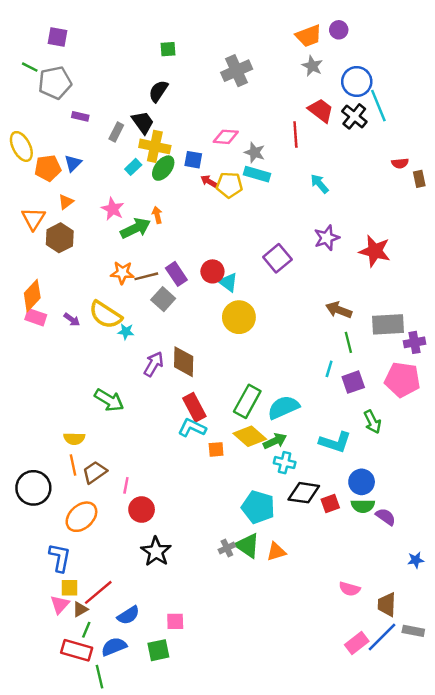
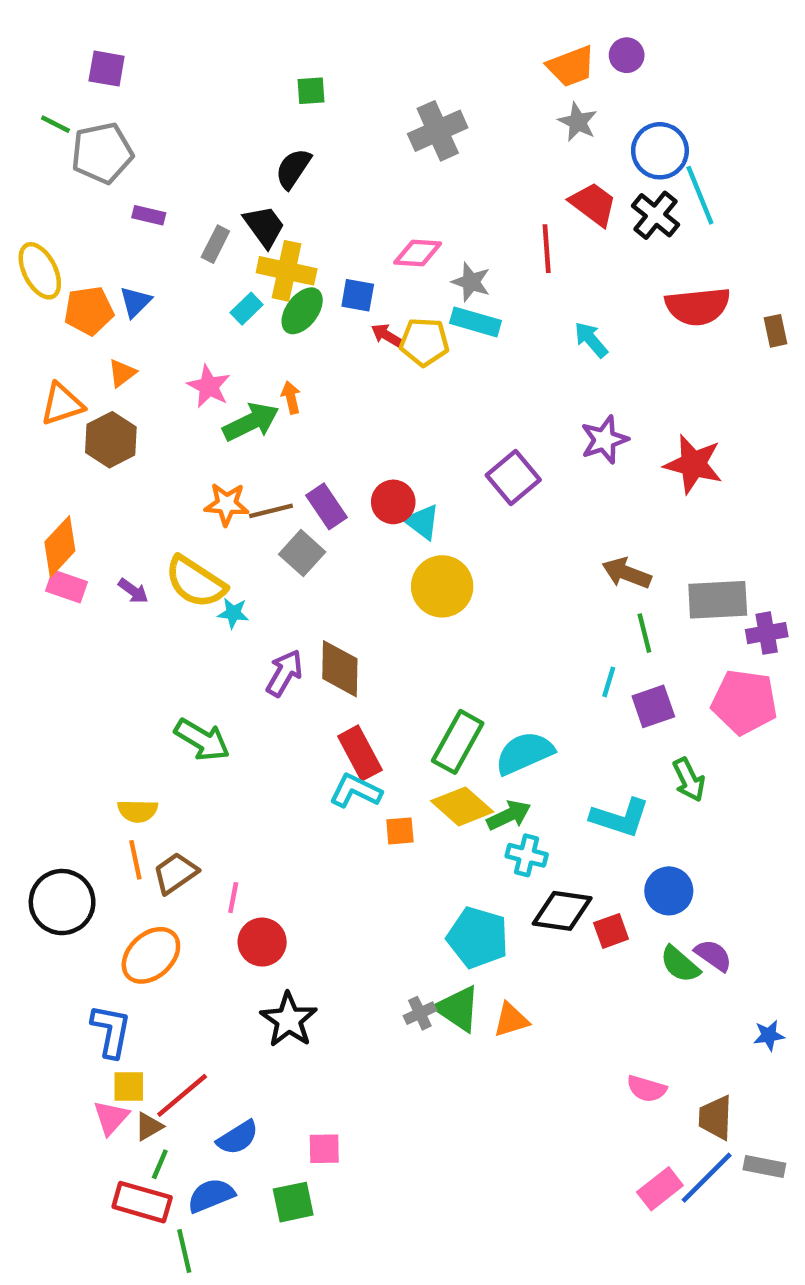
red semicircle: (400, 163) -> (698, 306), moved, size x2.0
orange triangle: (33, 219) -> (62, 404), turned 40
green semicircle: (363, 506) -> (680, 964), moved, turned 40

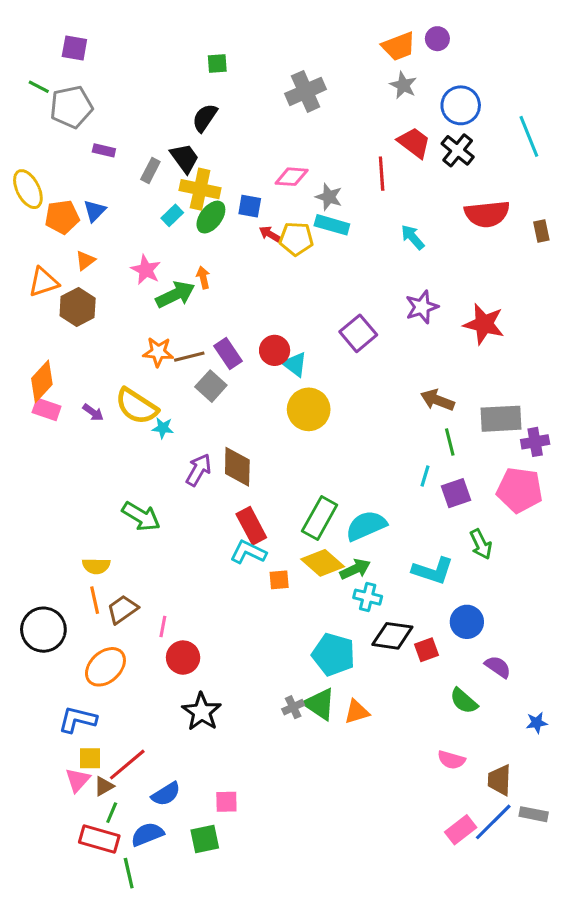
cyan line: (700, 195) -> (529, 136), moved
green semicircle: (680, 964) -> (464, 701), moved
blue L-shape: (111, 1031) -> (78, 720), turned -87

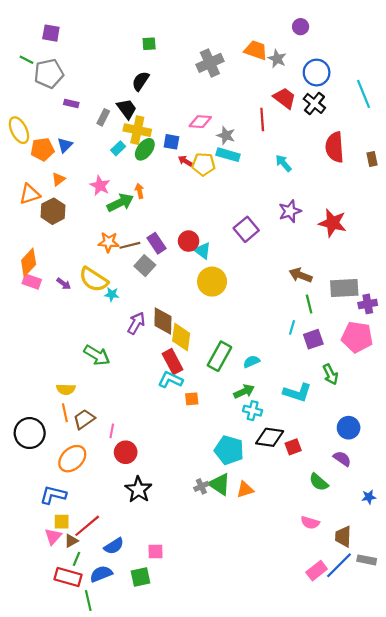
orange trapezoid: (399, 46) -> (256, 50), moved, turned -140
red semicircle: (487, 214) -> (335, 147), turned 92
cyan semicircle: (366, 526) -> (251, 362), size x0.6
yellow diamond: (323, 563) -> (181, 337), moved, turned 56
blue circle: (467, 622) -> (349, 428), moved

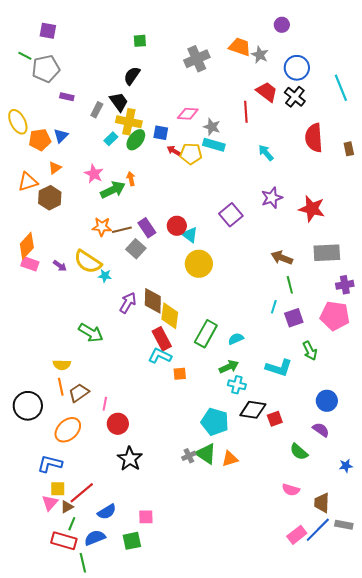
gray rectangle: (344, 288) -> (327, 253), moved

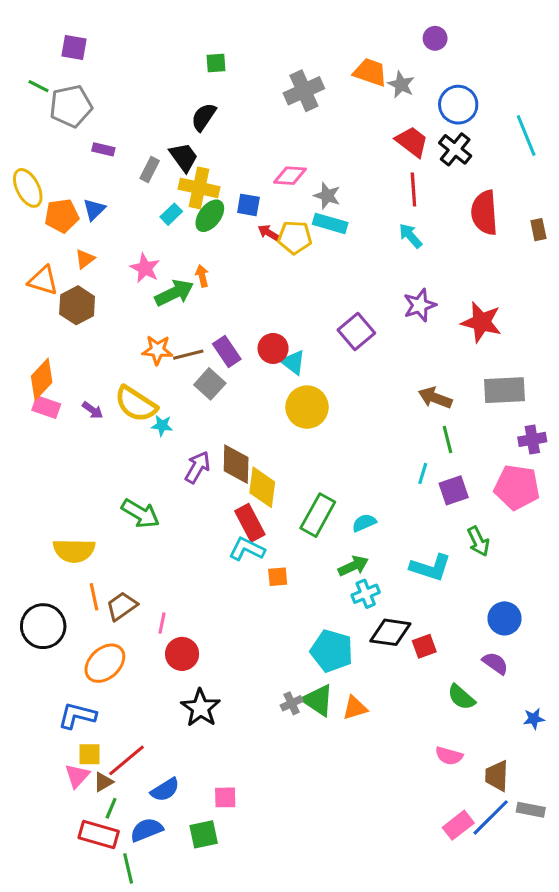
red line: (246, 112) -> (413, 190), moved
orange triangle: (28, 182) -> (43, 281), turned 35
yellow semicircle: (62, 365) -> (74, 551), moved, size x1.5
cyan cross: (237, 385) -> (366, 594), turned -36

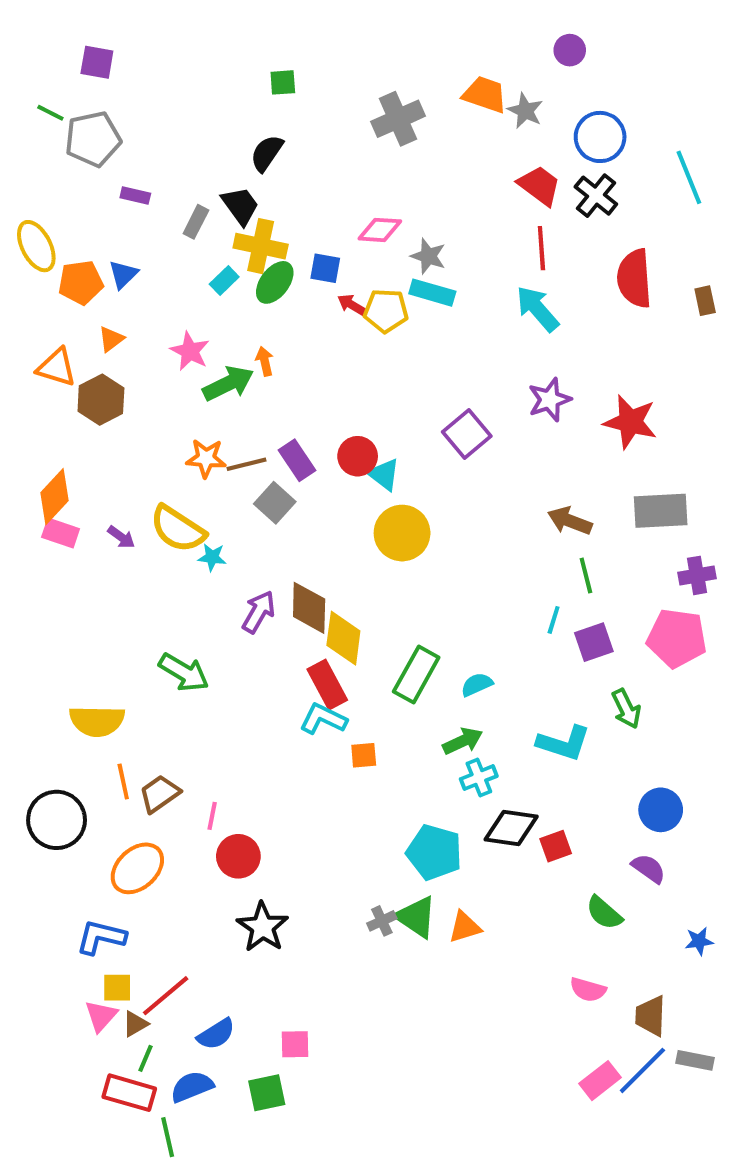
cyan arrow: (410, 236) -> (537, 309), size x1.4

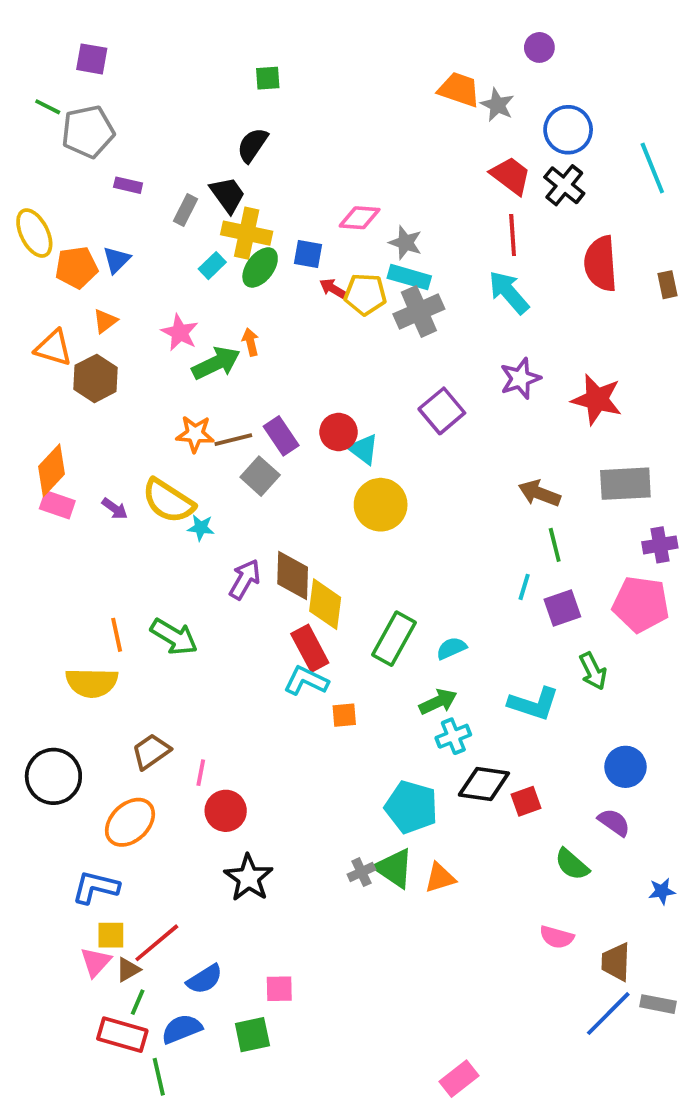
gray cross: (398, 119) -> (419, 311), moved
orange line: (123, 782) -> (117, 635), moved
pink rectangle: (600, 1081) -> (459, 1079), moved

